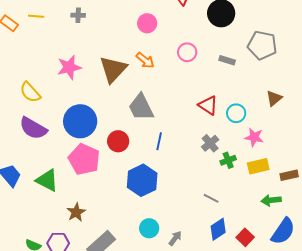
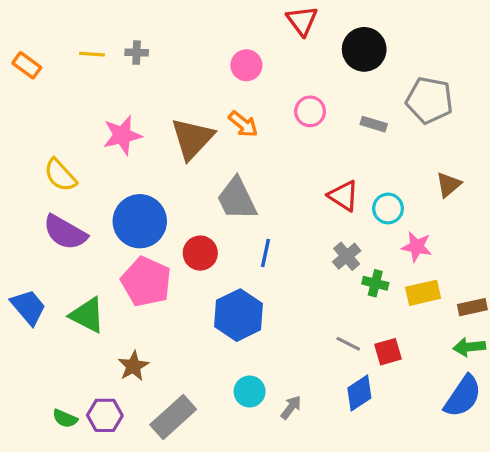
yellow line: (36, 16) -> (92, 54), moved
green cross: (228, 160) -> (375, 283), turned 35
green arrow: (271, 200) -> (469, 347), moved
red square: (245, 237) -> (388, 352), moved, turned 30

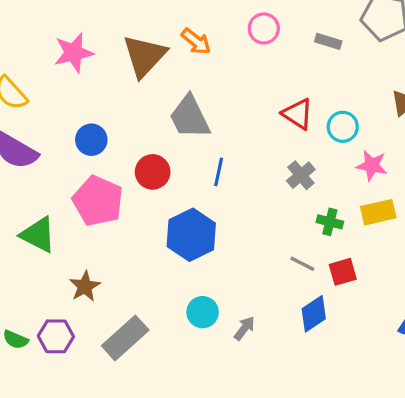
blue circle: (140, 221) -> (91, 140), size x0.6
green cross: (375, 283) -> (330, 222), moved

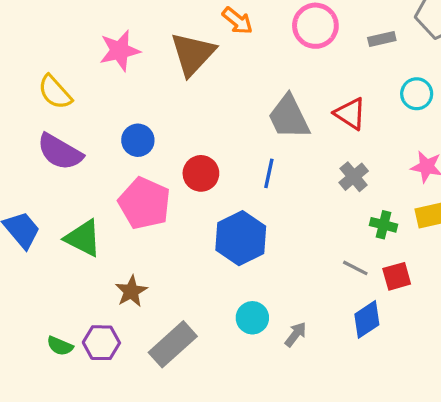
pink circle: (264, 28) -> (315, 26), size x1.4
orange arrow: (196, 41) -> (237, 21), moved
gray rectangle: (328, 41) -> (382, 39), turned -30
gray trapezoid: (190, 117) -> (289, 117), moved
cyan circle: (343, 127) -> (417, 94), moved

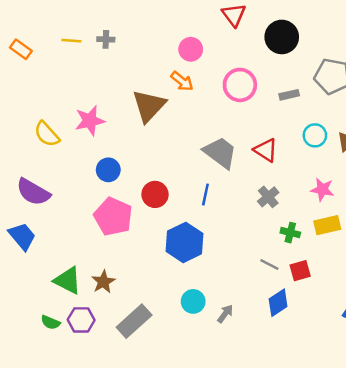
pink star: (120, 51) -> (90, 121), moved
gray trapezoid: (289, 117) -> (220, 153), turned 153
purple semicircle: (60, 152) -> (33, 192), moved
green triangle: (83, 238) -> (68, 281), moved

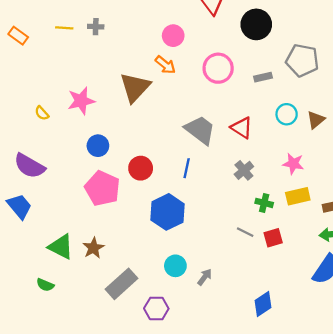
yellow semicircle: (47, 134) -> (42, 113), size x0.6
blue diamond: (278, 303) -> (263, 304), moved
purple hexagon: (81, 320) -> (156, 308), moved

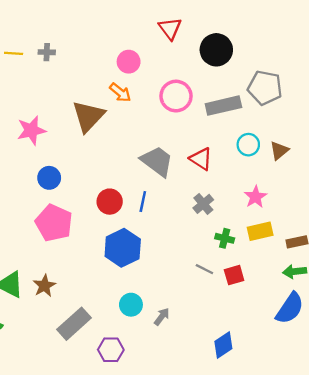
gray rectangle: (263, 77) -> (223, 106), size x1.8
pink star: (293, 164) -> (255, 197), turned 30
red circle: (141, 168) -> (110, 202), moved

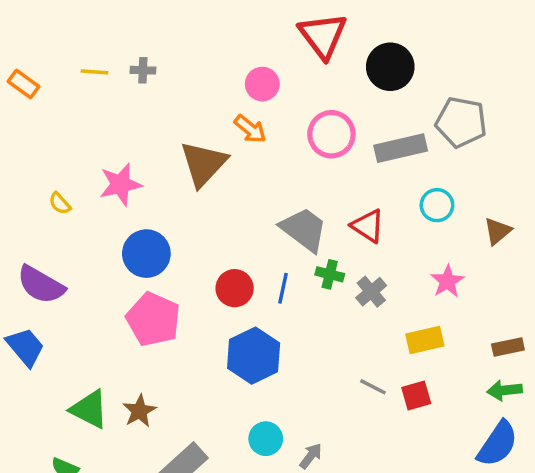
red triangle: (170, 28) -> (323, 36), size x1.4
brown triangle: (279, 151) -> (498, 231), moved
blue circle: (49, 178) -> (146, 254), size x1.4
yellow rectangle: (260, 231) -> (425, 340), moved
green cross: (225, 238) -> (330, 274), moved

